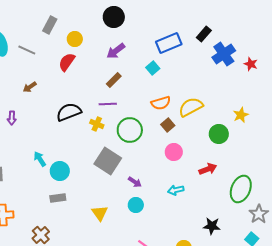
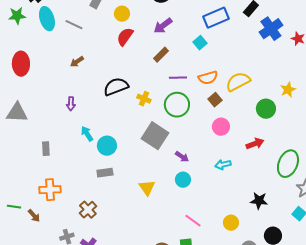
red semicircle: (67, 62) -> (125, 37), moved
purple line: (108, 104) -> (178, 78), moved
purple arrow: (12, 118) -> (71, 104), moved

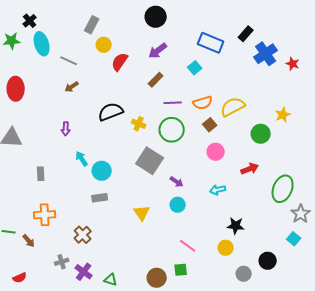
yellow circle: (122, 14) -> (104, 45), moved
blue rectangle: (216, 18) -> (211, 43), turned 45
gray line: (74, 25) -> (69, 61), moved
black star: (259, 201) -> (236, 226), moved

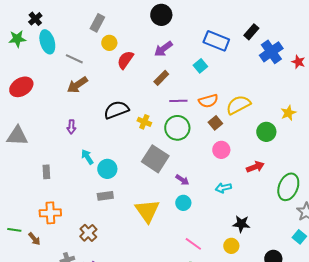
brown arrow: (72, 87) -> (77, 85), size x1.5
red ellipse: (16, 89) -> (21, 87), turned 60
yellow triangle: (142, 213) -> (147, 211), size x1.5

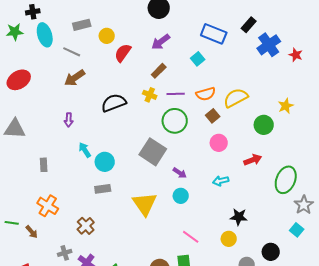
black cross: (35, 19) -> (33, 12), turned 32
gray rectangle: (97, 23) -> (82, 25), moved, turned 48
yellow cross: (144, 122) -> (150, 95), moved
orange cross: (50, 213) -> (48, 206), turned 35

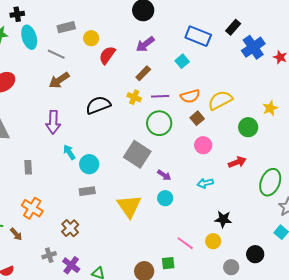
purple arrow: (69, 120) -> (53, 122), size x1.6
pink line: (191, 237) -> (185, 243), moved

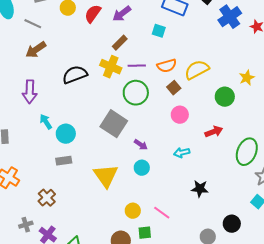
red semicircle: (107, 55) -> (93, 14), moved
cyan square: (182, 61) -> (159, 31), turned -32
yellow cross: (134, 97) -> (111, 67), size x1.5
yellow circle: (213, 241) -> (133, 211), moved

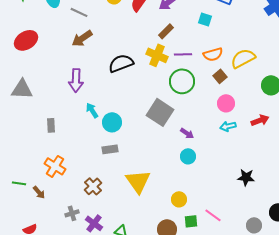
cyan arrow: (182, 153) -> (228, 126), moved
yellow triangle: (106, 176) -> (138, 181), moved
pink line: (162, 213) -> (213, 215), moved

